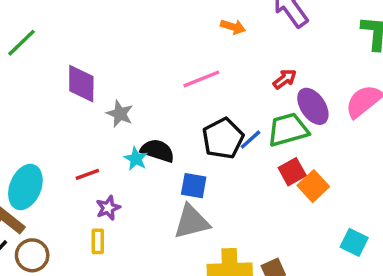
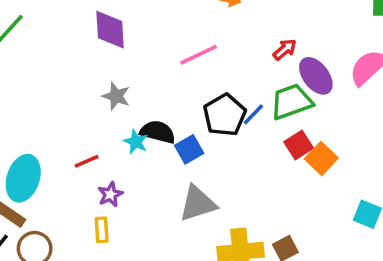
purple diamond: (81, 84) -> (110, 30), moved
blue square: (194, 186) -> (189, 149), moved, turned -36

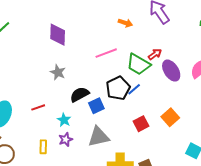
green trapezoid: (291, 102) -> (138, 64), moved, turned -135
black semicircle: (158, 132) -> (80, 94), turned -48
cyan star: (136, 142) -> (64, 120), moved
red square: (299, 145) -> (141, 124), moved
purple star: (110, 194) -> (66, 140), moved

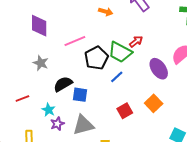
pink line: (106, 53) -> (75, 41), moved
purple ellipse: (171, 71) -> (159, 69), moved
black pentagon: (118, 88) -> (96, 58), moved
blue square: (96, 106) -> (80, 95), turned 35
purple star: (66, 140) -> (57, 124), moved

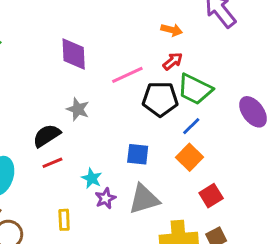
red arrow: (136, 42) -> (173, 61), moved
black pentagon: (96, 58) -> (160, 99), turned 30
black semicircle: (63, 84) -> (47, 136), moved
orange square: (154, 103) -> (189, 157), moved
red square: (125, 111) -> (211, 196), moved

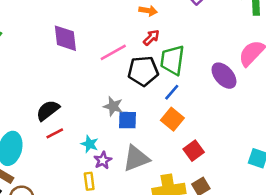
green trapezoid: (195, 89) -> (172, 60), turned 76
gray star: (78, 109) -> (113, 106), moved
yellow rectangle: (64, 220) -> (89, 181), moved

